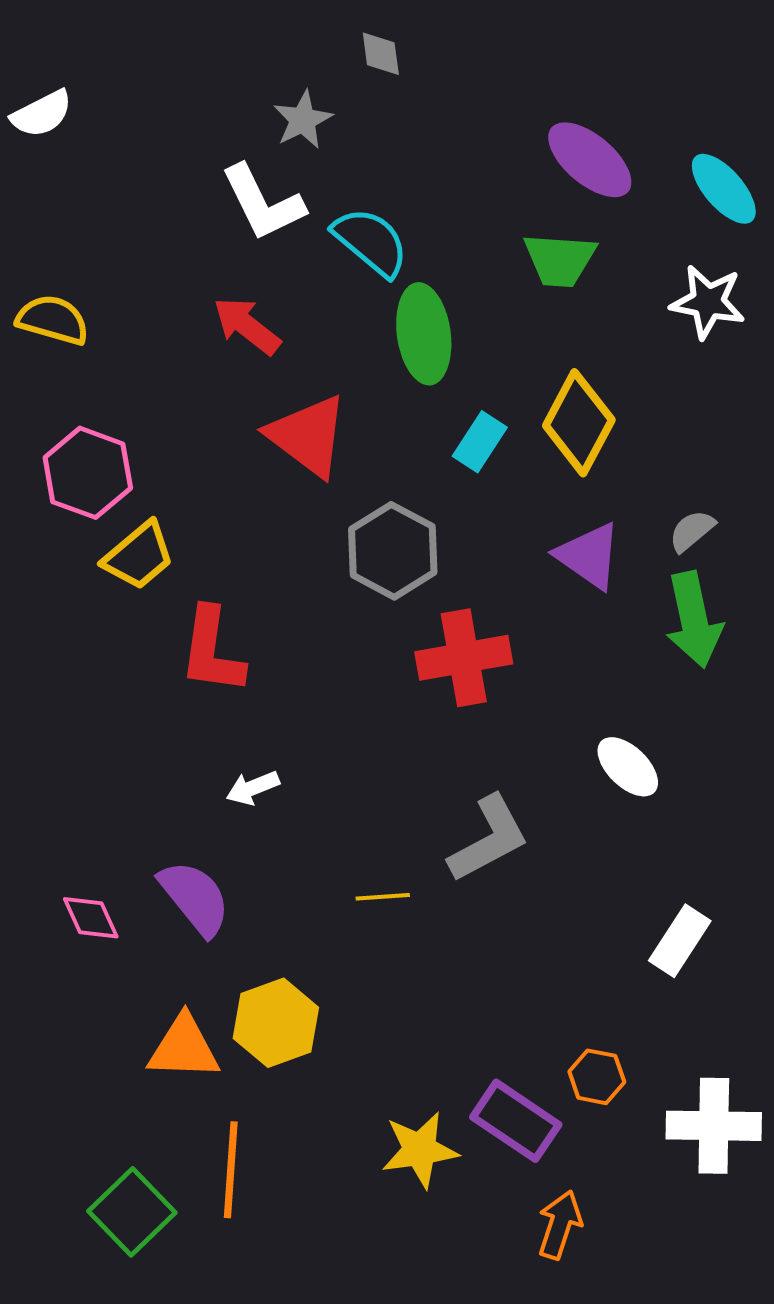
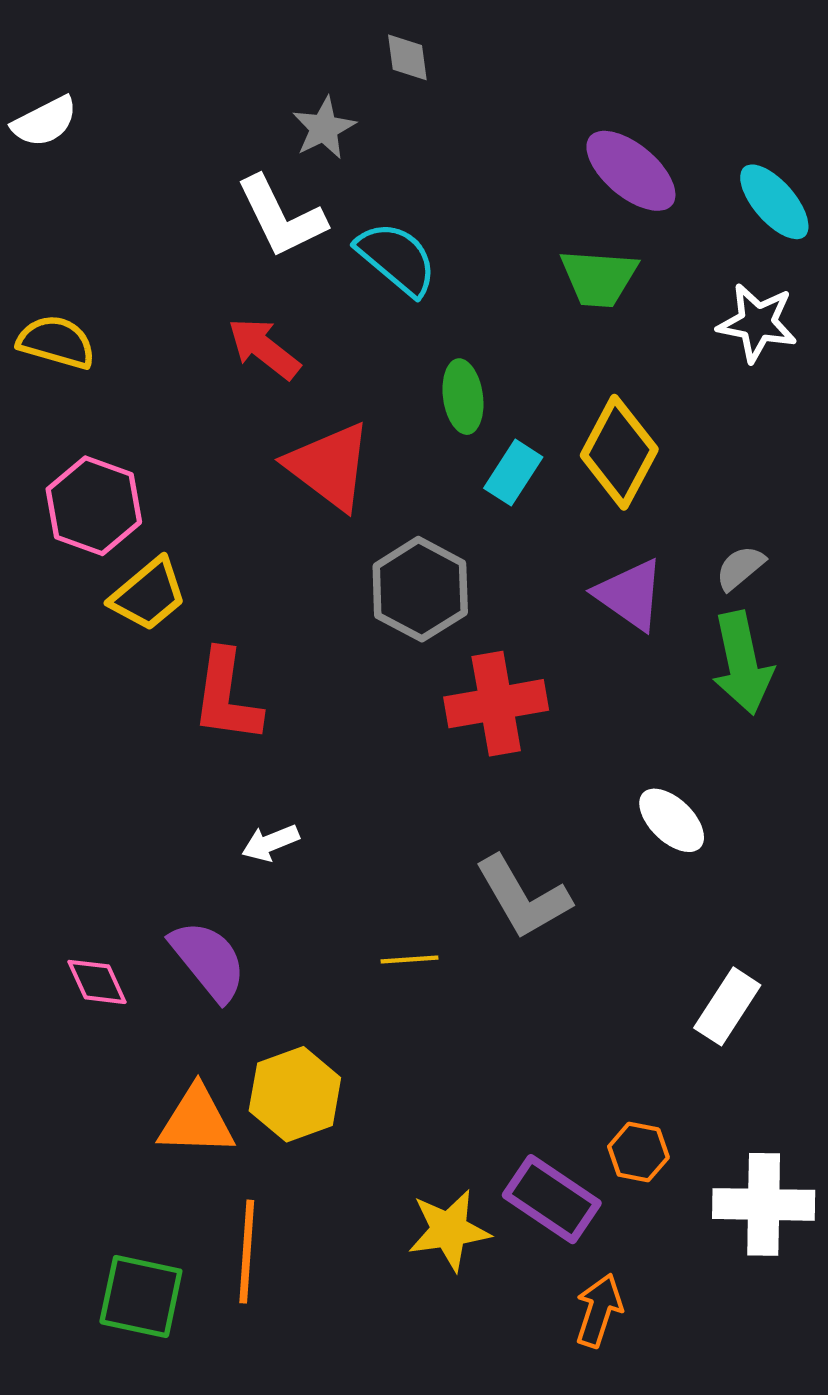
green ellipse: (424, 334) -> (463, 397), moved, size x0.7
gray L-shape: (489, 839) -> (523, 897), turned 88
green square: (132, 1212) -> (141, 1296), turned -34

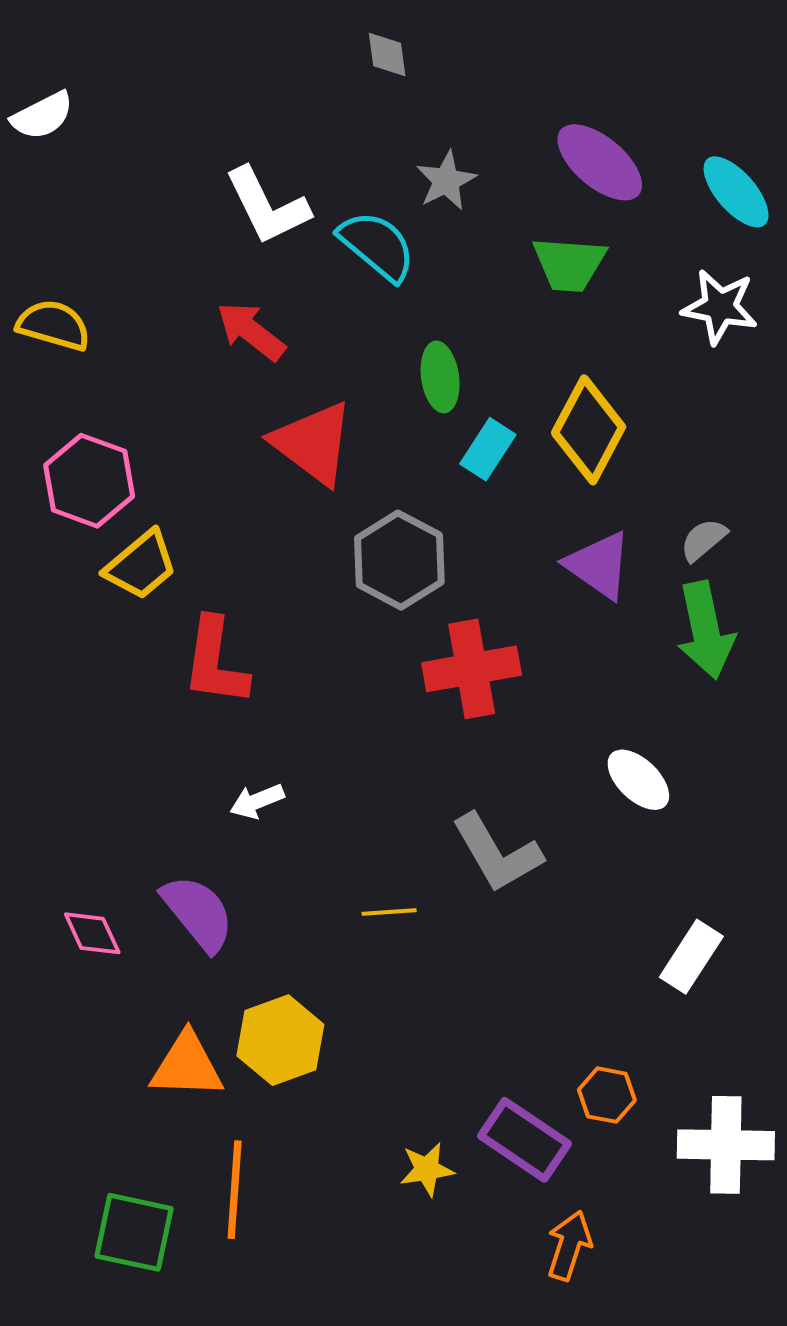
gray star: (324, 128) -> (446, 181), moved
yellow star: (449, 1230) -> (427, 1169), size x0.7

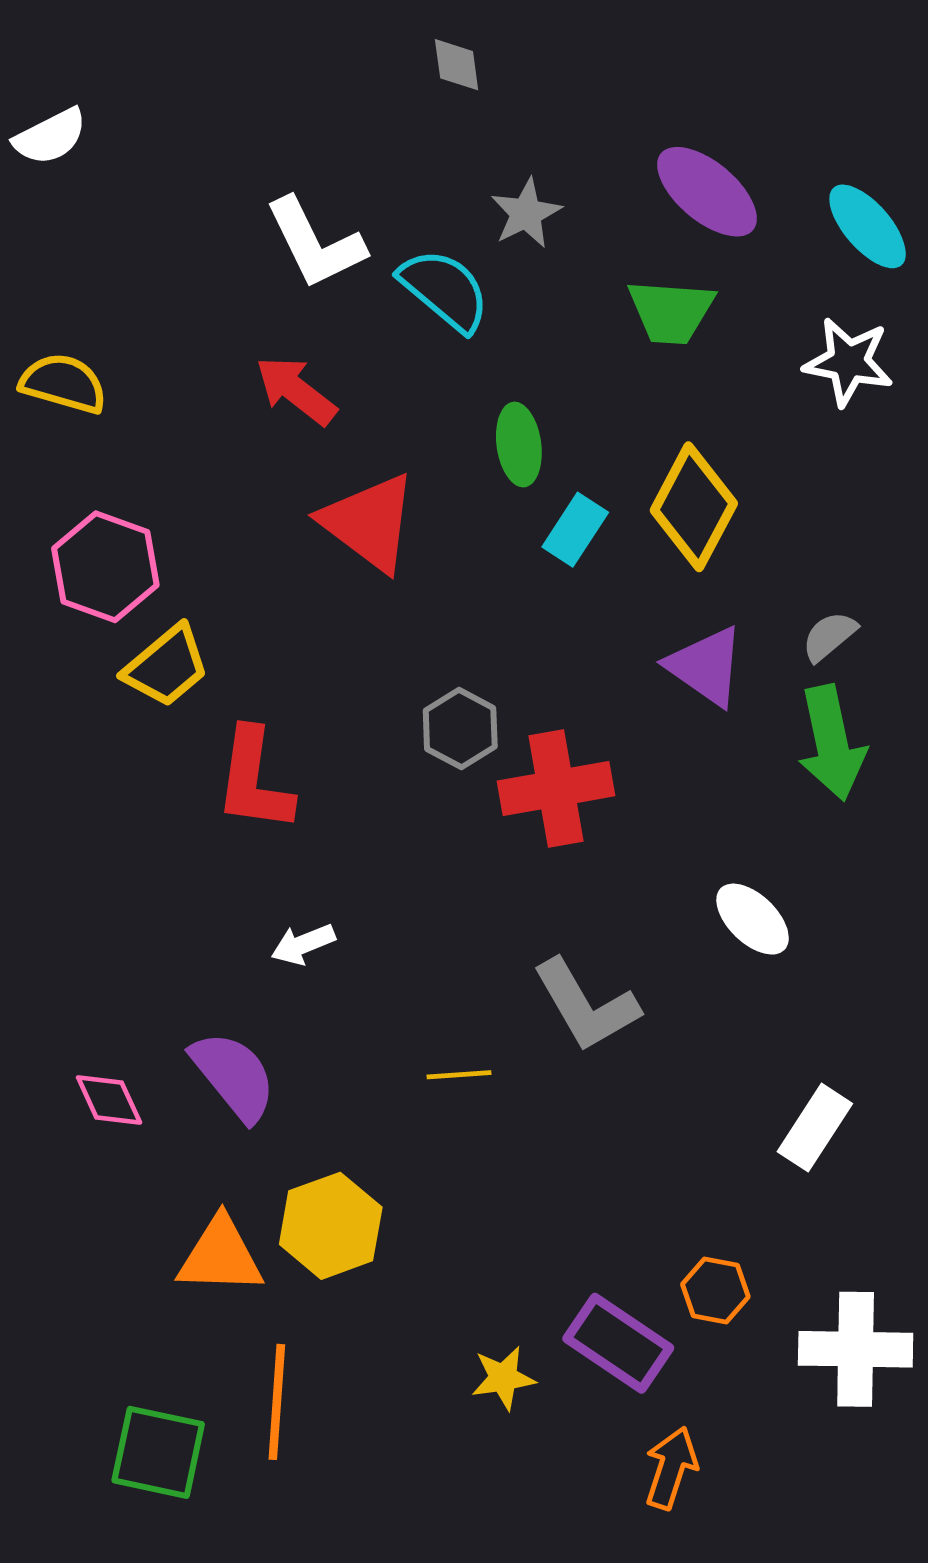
gray hexagon: (399, 560) -> (460, 729), moved, size x0.7

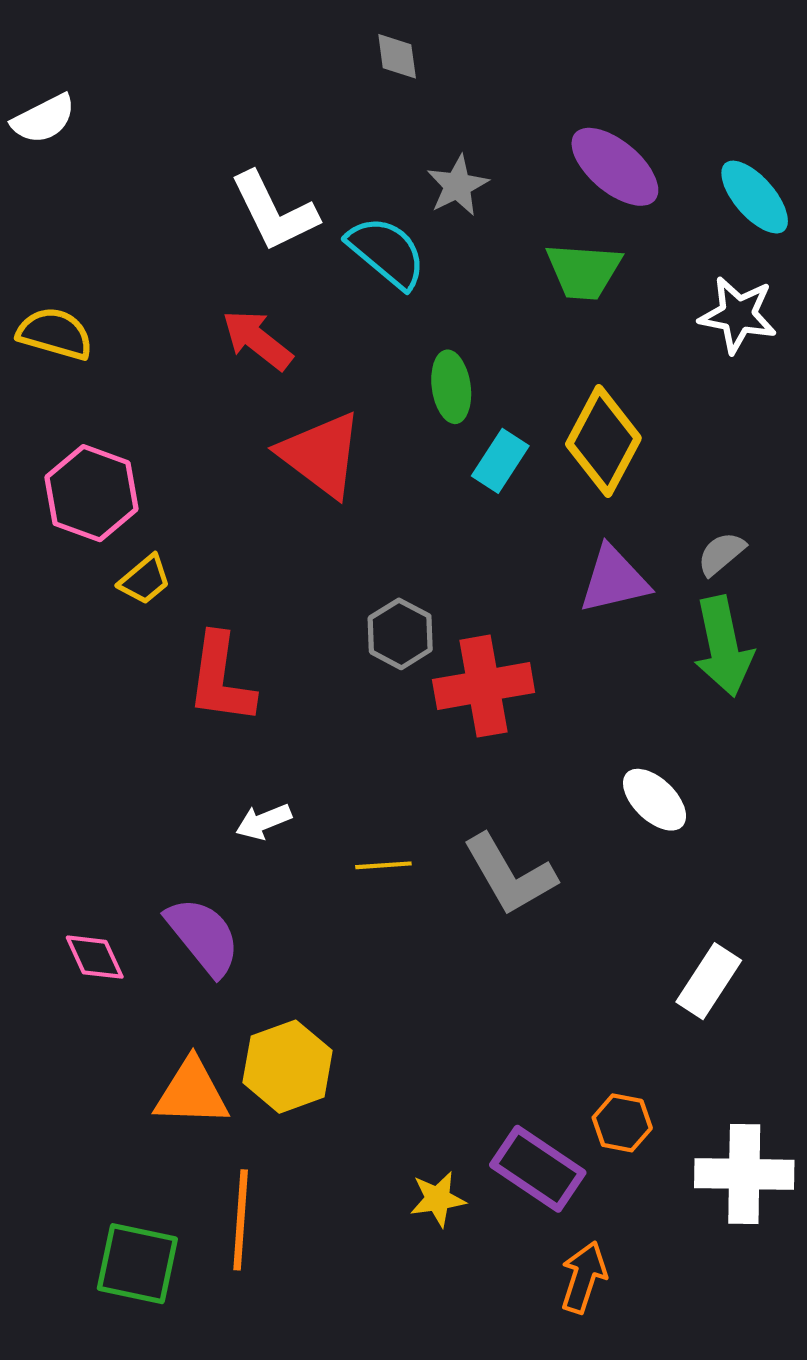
yellow trapezoid: (167, 666) -> (145, 580), size x0.7
purple triangle: (706, 666) -> (614, 580), turned -48
yellow line: (459, 1075) -> (383, 865), moved

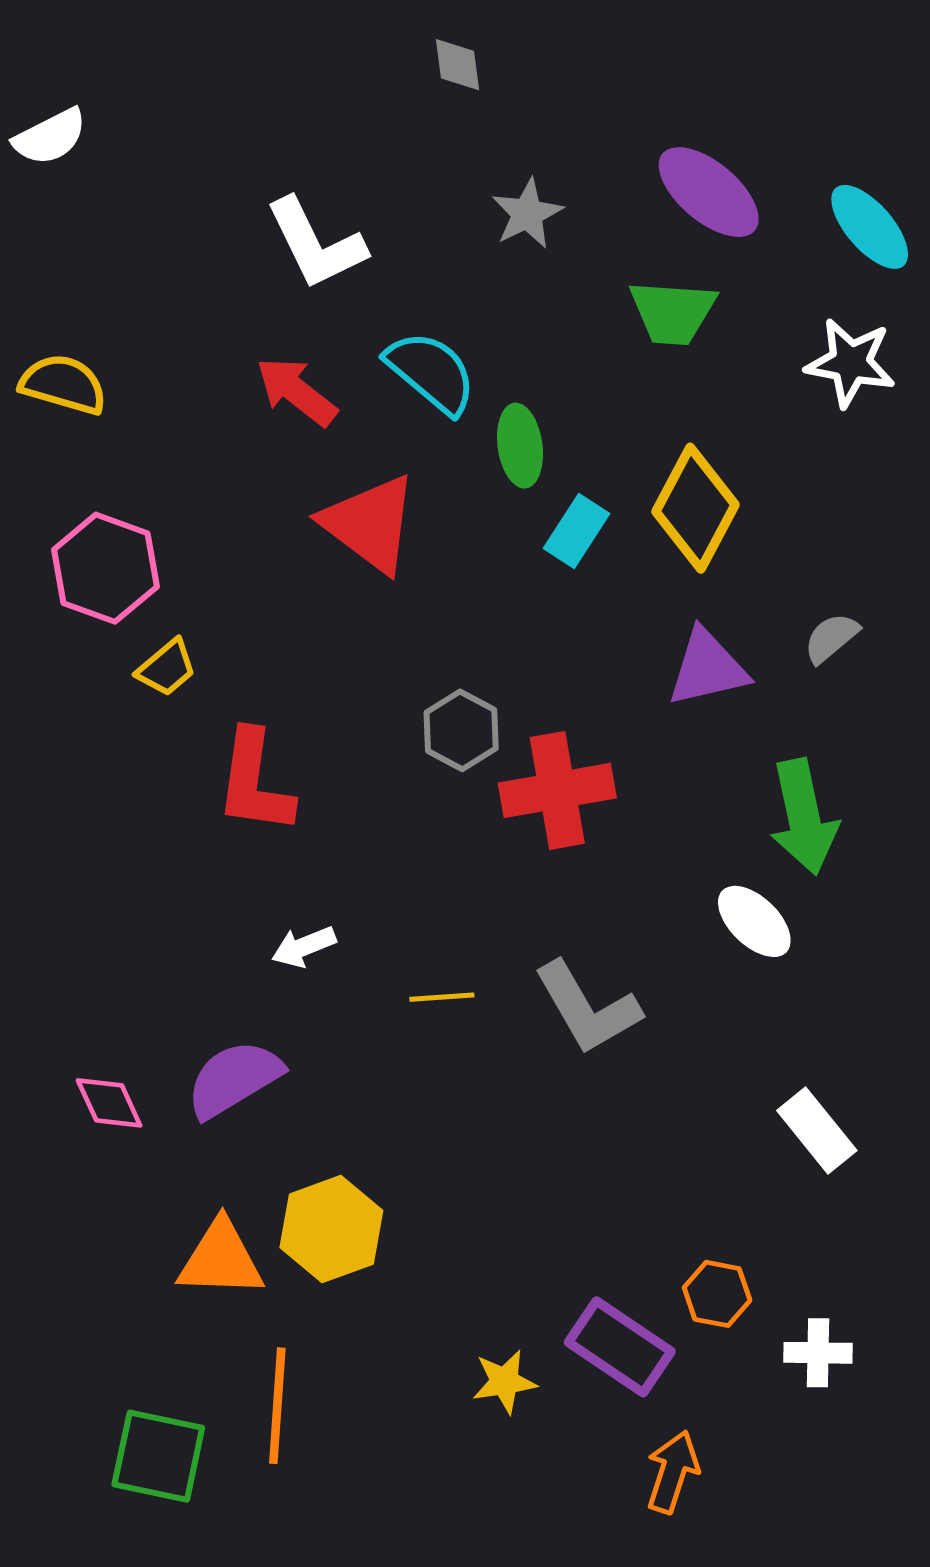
cyan semicircle: (387, 252) -> (431, 372), moved
green arrow: (723, 646) -> (804, 817), moved
purple semicircle: (203, 936) -> (234, 1079), turned -82
white rectangle: (709, 981) -> (817, 1130), turned -72
white cross: (744, 1174) -> (818, 1353), moved, size x0.6

